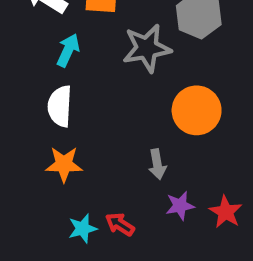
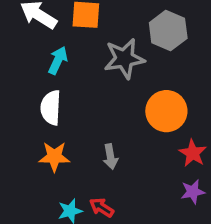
gray arrow: (157, 164) -> (110, 157), moved
purple star: (180, 206) -> (193, 192), moved
red star: (226, 212) -> (193, 153), moved

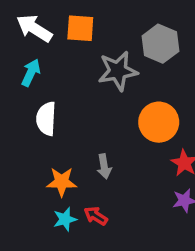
cyan arrow: (58, 60) -> (31, 73), moved
orange star: (54, 157) -> (62, 182), moved

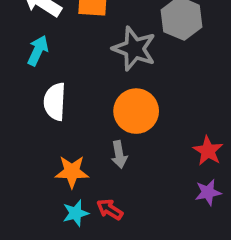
gray star: (118, 71) -> (134, 49), turned 30
orange circle: (159, 122) -> (136, 111), moved

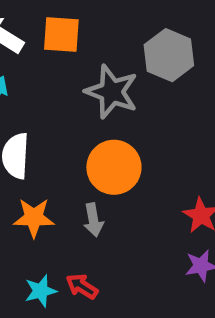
orange star: (72, 172) -> (34, 218), moved

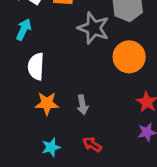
orange circle: (114, 167) -> (129, 57), moved
red arrow: (82, 286) -> (92, 145), moved

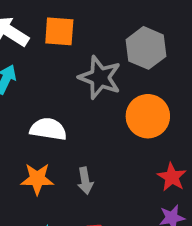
white semicircle: (36, 66) -> (48, 129), moved, turned 96

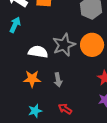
gray star: (100, 77) -> (64, 45), moved, turned 30

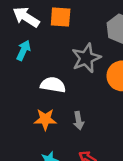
gray star: (64, 45) -> (86, 58), moved

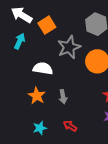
orange square: (61, 17) -> (47, 25), moved, turned -36
orange star: (45, 119) -> (37, 96), turned 30

